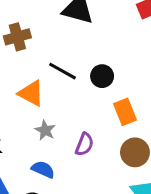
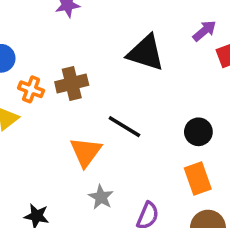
black circle: (102, 76) -> (198, 132), moved
orange triangle: (31, 93) -> (86, 152), turned 36

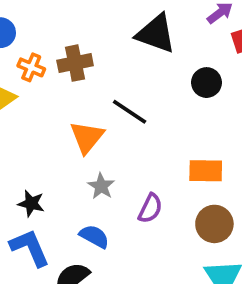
black circle: (198, 132) -> (207, 83), moved
orange rectangle: (198, 178) -> (206, 171), turned -72

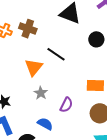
brown cross: (75, 63) -> (28, 29), turned 30
blue semicircle: (94, 236) -> (45, 124), moved

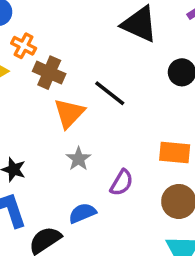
brown cross: (28, 29) -> (49, 73), moved
blue semicircle: (45, 124) -> (82, 213), turned -56

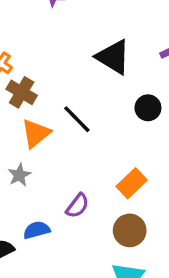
orange rectangle: (175, 152) -> (132, 183), turned -56
gray star: (78, 159) -> (19, 175), moved

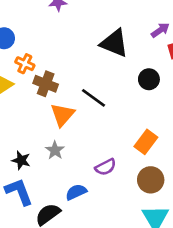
purple semicircle: (77, 206) -> (106, 167), turned 35

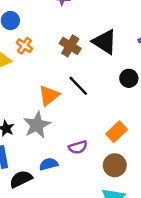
brown cross: (46, 84) -> (70, 46), moved
gray star: (55, 150) -> (37, 125), size x1.6

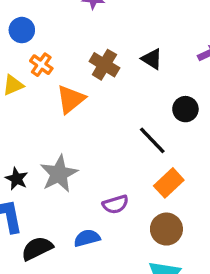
black triangle: (105, 42) -> (152, 59), size x0.6
black line: (78, 86) -> (152, 140), moved
orange triangle: (49, 95) -> (71, 99), moved
blue semicircle: (49, 164) -> (87, 238), moved

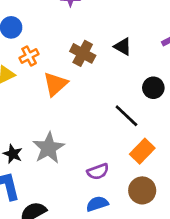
orange cross: (41, 65) -> (29, 56), turned 30
blue semicircle: (87, 238) -> (97, 204), moved

